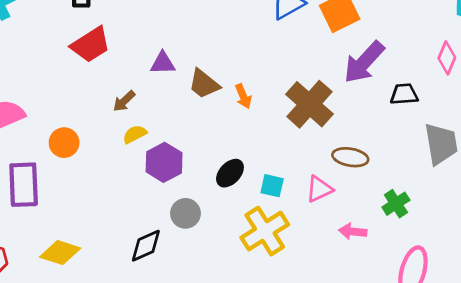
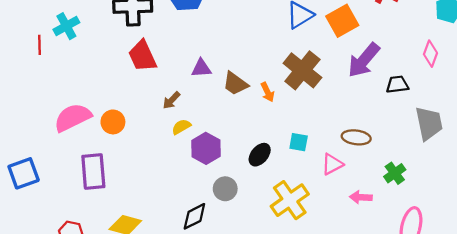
red trapezoid: (91, 45) -> (142, 56), turned 100
brown cross: (309, 104) -> (302, 70), moved
orange circle: (64, 143) -> (113, 122), moved
cyan square: (272, 186) -> (299, 142), moved

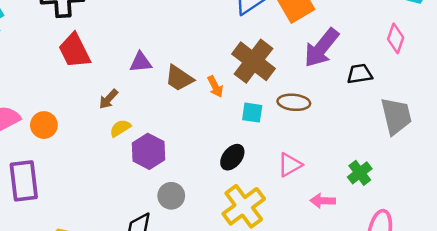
brown ellipse: (356, 137) -> (294, 102), moved
cyan square: (299, 142) -> (252, 113), moved
black ellipse: (260, 155) -> (232, 157), moved

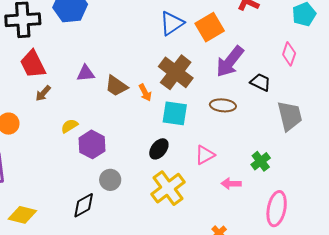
black trapezoid: (360, 74) -> (260, 82), turned 35
brown arrow: (108, 99) -> (43, 93), moved
brown ellipse: (294, 102) -> (223, 105), moved
cyan square: (252, 113) -> (175, 113), size x1.5

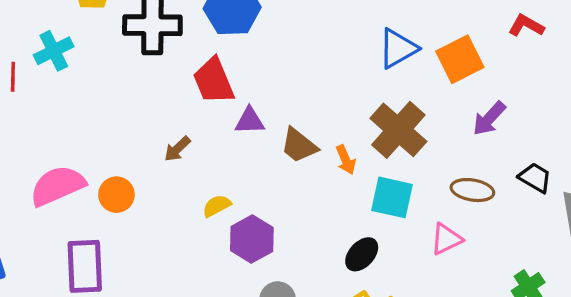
purple arrow: (230, 62) -> (489, 119), size x0.7
red trapezoid: (33, 64) -> (214, 81), moved
black trapezoid: (260, 82) -> (535, 178), moved
pink triangle: (205, 155) -> (446, 239), moved

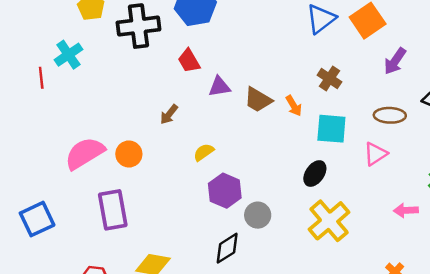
red trapezoid: (214, 81) -> (189, 61), size x0.7
brown cross: (398, 130) -> (329, 78), size x0.6
purple hexagon: (252, 239) -> (225, 191), moved

